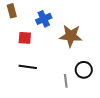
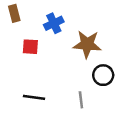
black line: (28, 67) -> (34, 97), moved
black circle: (84, 70) -> (103, 75), moved

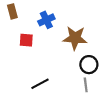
black line: (34, 97) -> (40, 84), moved, turned -36
gray line: (81, 100) -> (86, 85), moved

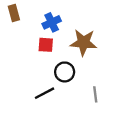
red square: (26, 40) -> (46, 45), moved
black circle: (89, 65) -> (65, 72), moved

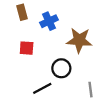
brown rectangle: (14, 13) -> (22, 12), moved
red square: (46, 45) -> (27, 48), moved

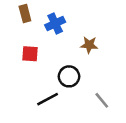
brown star: (79, 40) -> (89, 45), size x0.6
gray line: (90, 90) -> (102, 100), turned -32

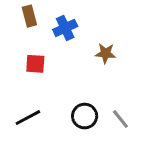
black circle: (69, 76) -> (85, 116), moved
black line: (48, 99) -> (28, 118), moved

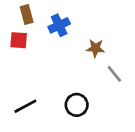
red square: (35, 64) -> (19, 40), moved
gray line: (120, 119) -> (114, 74), moved

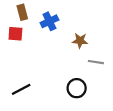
gray line: (114, 74) -> (96, 62), turned -42
black circle: (77, 105) -> (77, 88), moved

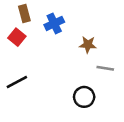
red square: (15, 34) -> (17, 37), turned 35
black line: (21, 89) -> (17, 82), moved

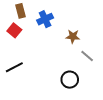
gray line: (105, 68) -> (87, 56), turned 32

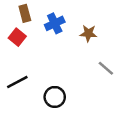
brown star: (73, 37) -> (88, 33), moved
black circle: (70, 80) -> (55, 97), moved

